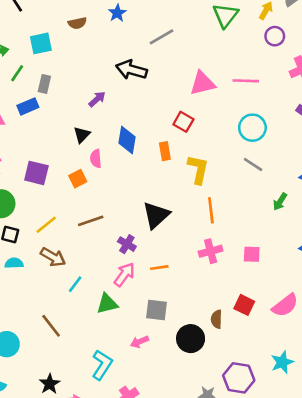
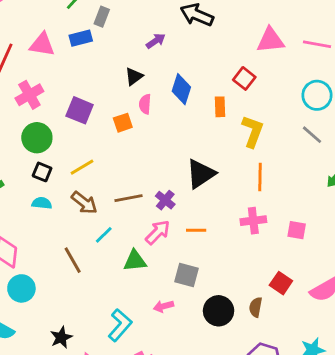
brown line: (91, 221) -> (128, 198), moved
brown semicircle: (217, 319) -> (256, 307), moved
brown line: (51, 326) -> (73, 260), moved

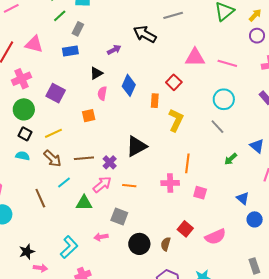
blue rectangle: (81, 38) -> (70, 51), moved
orange square: (123, 123) -> (89, 116), moved
orange line: (260, 177) -> (187, 163), moved

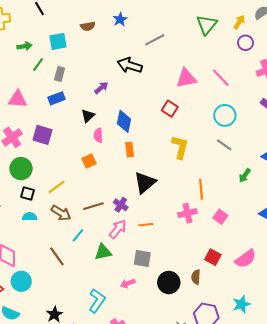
pink line: (227, 63) -> (221, 78), turned 42
purple square: (56, 93) -> (43, 135), moved
orange rectangle: (155, 101) -> (130, 150), moved
pink square: (200, 193) -> (220, 217), turned 32

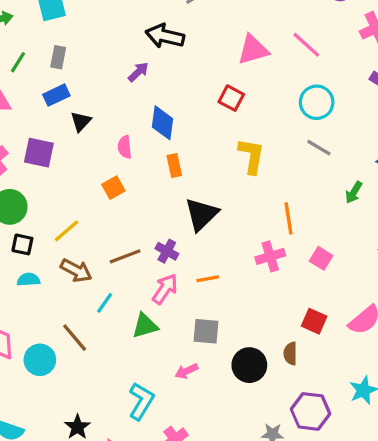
green line: (38, 65) -> (18, 62), moved
purple arrow: (101, 88) -> (138, 72), moved
black triangle: (88, 116) -> (81, 121), moved
cyan circle: (21, 281) -> (40, 360), moved

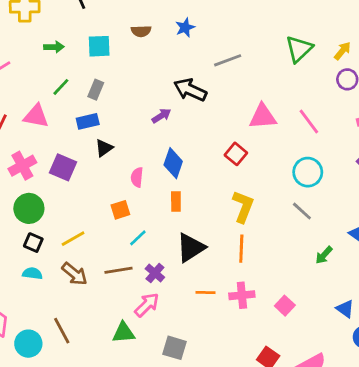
orange line: (288, 218) -> (241, 249), moved
orange line: (208, 279) -> (206, 292), moved
cyan line: (105, 303) -> (138, 238), moved

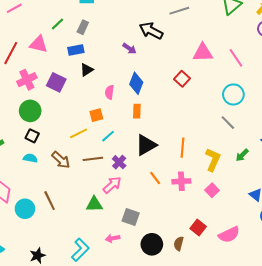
purple arrow: (161, 116) -> (129, 48), turned 64
yellow L-shape: (243, 207) -> (213, 160), moved
yellow line: (73, 239) -> (79, 133), moved
orange line: (206, 292) -> (155, 178), turned 48

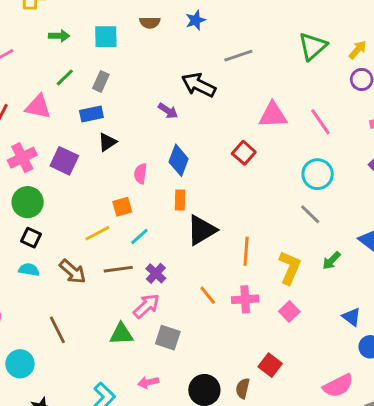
black triangle: (146, 145) -> (202, 230), moved
cyan circle: (25, 209) -> (20, 364), moved
gray square: (131, 217) -> (168, 338), moved
pink semicircle: (229, 235) -> (338, 386), moved

